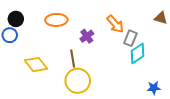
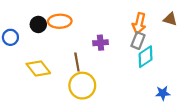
black circle: (16, 19) -> (38, 24), moved
orange arrow: (115, 24) -> (139, 23), moved, turned 54
purple cross: (87, 36) -> (100, 43), moved, turned 32

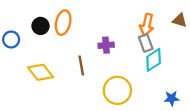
orange ellipse: (60, 21) -> (63, 23), turned -75
gray rectangle: (138, 41) -> (146, 43), turned -42
yellow circle: (82, 86) -> (117, 90), moved

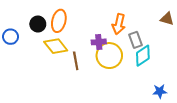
orange arrow: (147, 25) -> (119, 24), moved
yellow diamond: (40, 72) -> (56, 46), moved
yellow circle: (117, 90) -> (109, 56), moved

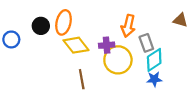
yellow diamond: (56, 46) -> (76, 45), moved
brown line: (76, 61) -> (82, 79), moved
blue star: (160, 91) -> (154, 79), moved

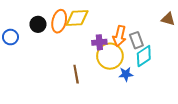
orange arrow: (128, 26) -> (119, 36), moved
yellow diamond: (76, 45) -> (77, 18), moved, turned -55
blue star: (154, 79) -> (126, 74), moved

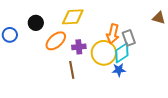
orange ellipse: (59, 21) -> (56, 41), moved, turned 35
purple cross: (99, 42) -> (79, 47), moved
cyan diamond: (144, 56) -> (122, 53), moved

